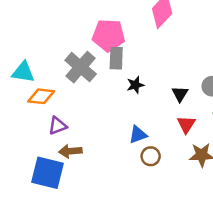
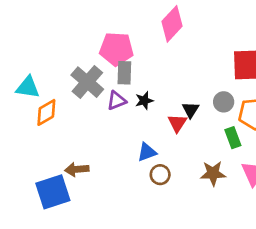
orange diamond: (41, 96) -> (46, 112), turned -36
red triangle: (186, 124) -> (177, 123), moved
purple triangle: (58, 126) -> (116, 101), moved
blue square: (47, 173) -> (53, 192), turned -32

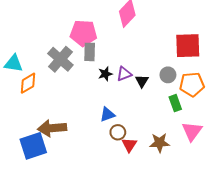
purple triangle: (116, 101) -> (124, 74), moved
red triangle: (177, 123) -> (129, 145), moved
brown arrow: (77, 169) -> (52, 128), size x1.5
brown star: (213, 173) -> (160, 143), moved

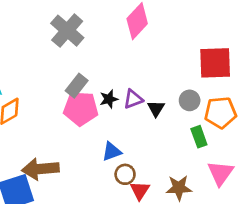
pink pentagon: (83, 33) -> (81, 108), moved
gray rectangle: (90, 52) -> (77, 86), moved, turned 36
gray cross: (60, 59) -> (67, 31), moved

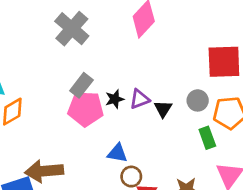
blue triangle: (112, 151) -> (117, 153), turned 30

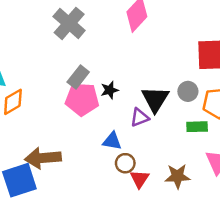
purple triangle: (140, 99) -> (140, 118), moved
black triangle: (163, 109) -> (155, 99), size x1.6
green rectangle: (207, 138) -> (197, 127), turned -72

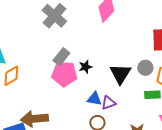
purple triangle: (140, 118) -> (108, 103), moved
blue triangle: (112, 141) -> (94, 99), moved

